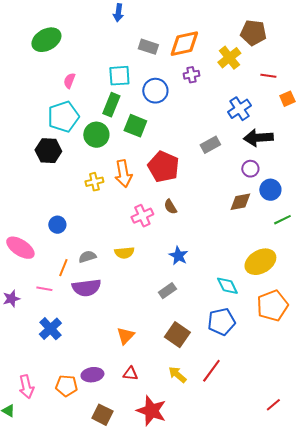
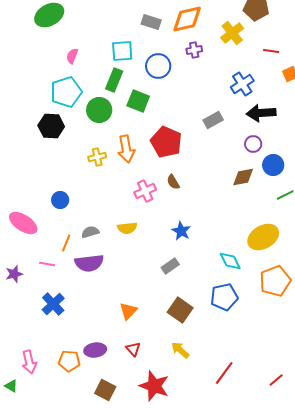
red line: (211, 371) -> (224, 373), moved
red triangle: (130, 374) -> (133, 349), turned 42

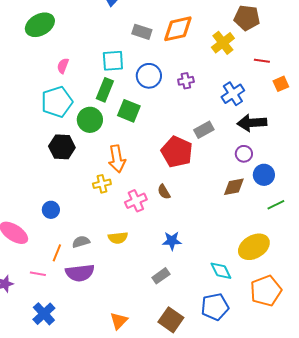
purple cross: (194, 50) -> (186, 81), moved
black hexagon: (51, 126) -> (62, 147), moved
red pentagon: (166, 142) -> (177, 152), moved
yellow cross: (97, 157) -> (102, 184), moved
blue star: (181, 231) -> (172, 241), turned -30

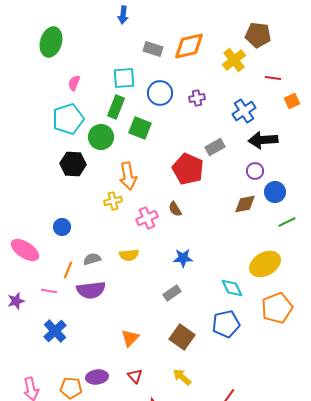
green ellipse: (40, 25) -> (51, 42), turned -44

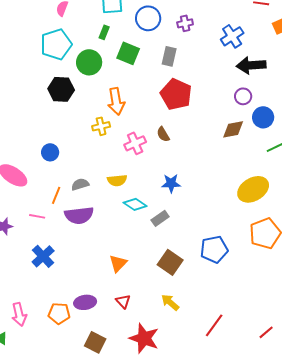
green rectangle: (116, 107) -> (104, 32), size x0.6
gray rectangle: (215, 147) -> (169, 56), moved, turned -48
cyan diamond: (232, 288) -> (135, 204), moved, turned -30

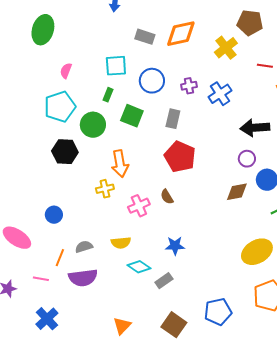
blue cross: (232, 36) -> (220, 94), moved

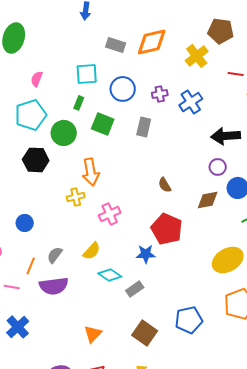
red pentagon: (180, 157) -> (167, 229), moved
brown semicircle: (167, 197) -> (165, 185), moved
yellow semicircle: (121, 243) -> (92, 251), turned -42
gray semicircle: (84, 247) -> (55, 255), turned -36

